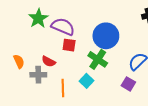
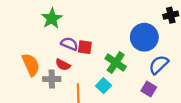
purple semicircle: (63, 27) -> (69, 44), moved, size x0.7
blue circle: (106, 36) -> (144, 37), moved
orange semicircle: (19, 61) -> (31, 65), size x1.5

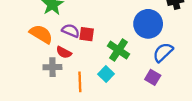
orange semicircle: (31, 65) -> (41, 34), moved, turned -35

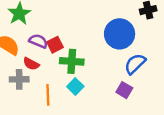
red square: (87, 34) -> (55, 45), turned -35
green cross: (119, 50) -> (72, 61), moved, turned -30

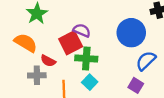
purple semicircle: (38, 41) -> (82, 30), moved
red square: (55, 45) -> (71, 43), size x1.5

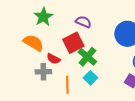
purple semicircle: (82, 30) -> (83, 22), moved
green cross: (86, 59) -> (87, 57), turned 36

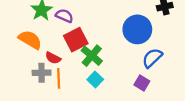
purple semicircle: (83, 22) -> (64, 16), moved
orange line: (67, 85) -> (59, 78), moved

